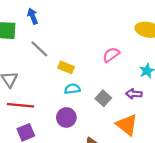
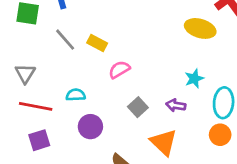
pink semicircle: (111, 55) -> (119, 70), moved
yellow rectangle: (66, 67) -> (97, 43), moved
cyan semicircle: (72, 89) -> (76, 95), moved

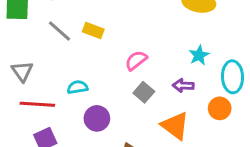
pink semicircle: (119, 70) -> (136, 60), moved
orange circle: (220, 135) -> (220, 108), moved

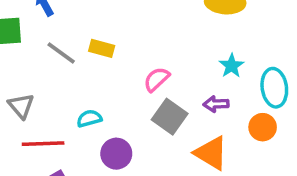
gray square: (144, 92) -> (170, 117), size x1.4

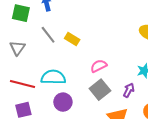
purple arrow: (216, 104) -> (129, 90), turned 104
gray triangle: (21, 106) -> (17, 48), moved
cyan semicircle: (89, 118) -> (53, 77), size x1.6

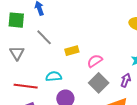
yellow rectangle: (72, 39) -> (72, 51), moved, turned -40
cyan semicircle: (53, 77) -> (54, 76), size x0.7

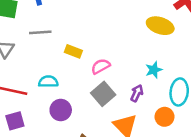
gray line: (44, 37) -> (40, 32), turned -54
yellow rectangle: (72, 51) -> (73, 51), turned 32

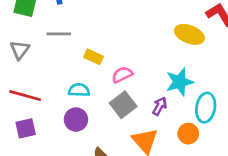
cyan star: (154, 70) -> (180, 82), size x1.5
cyan semicircle: (48, 82) -> (79, 90), moved

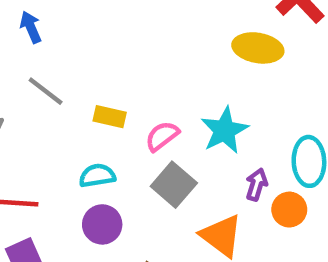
gray line: (59, 34) -> (46, 91), turned 50
cyan star: (180, 82) -> (224, 130), moved
purple arrow: (160, 106) -> (257, 185), moved

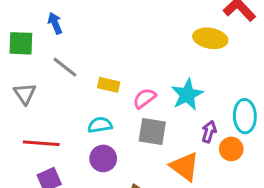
gray square: (174, 185) -> (152, 132), turned -32

